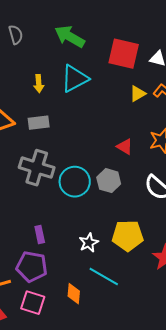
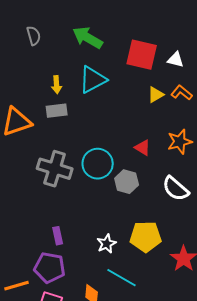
gray rectangle: (39, 123) -> (57, 111), moved
cyan circle: (75, 182) -> (98, 164), moved

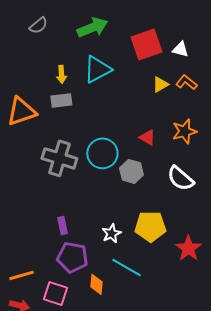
gray semicircle: (34, 36) -> (38, 25), turned 66
green arrow: (88, 38) -> (92, 27), turned 128
red square: (142, 55) -> (146, 44), turned -32
purple pentagon: (50, 268) -> (72, 257), moved

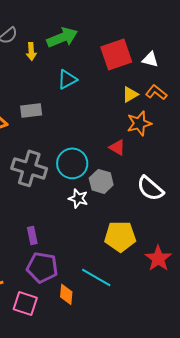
cyan triangle: (97, 69) -> (67, 79), size x0.7
yellow arrow: (61, 74) -> (31, 51), moved
orange star: (184, 131) -> (139, 123), moved
white star: (111, 233) -> (78, 198), moved, turned -30

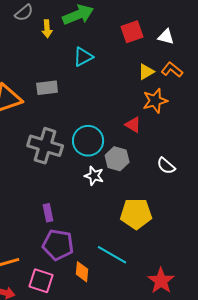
red square: (116, 54) -> (132, 32), size x0.7
white semicircle: (150, 188) -> (166, 166), size x0.7
red star: (158, 258) -> (161, 281), moved

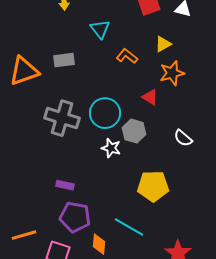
cyan triangle: (83, 57) -> (100, 29), turned -40
orange L-shape: (172, 70) -> (127, 56), moved
purple rectangle: (48, 213) -> (65, 185), turned -66

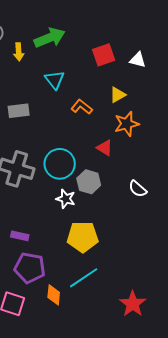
yellow pentagon: (153, 186) -> (83, 237), moved
cyan line: (129, 227) -> (84, 278), turned -64

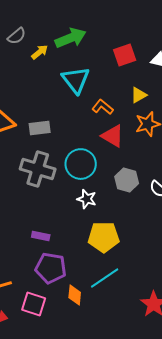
yellow arrow: (19, 52) -> (40, 52), turned -126
cyan triangle: (55, 80) -> (76, 80), size x1.4
gray rectangle: (19, 111) -> (40, 128), moved
red triangle: (105, 148) -> (113, 136), moved, size x1.4
gray hexagon: (89, 182) -> (127, 180), moved

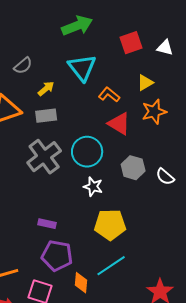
gray semicircle: (17, 36) -> (23, 66), moved
yellow arrow: (40, 52) -> (46, 89), moved
gray cross: (38, 169) -> (44, 157), turned 36

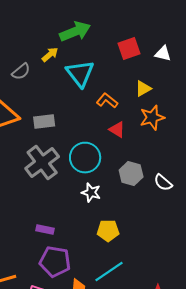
yellow arrow: (46, 89) -> (50, 55), moved
red triangle: (119, 124) -> (117, 130), size x0.7
yellow pentagon: (110, 225) -> (108, 231), size x0.7

